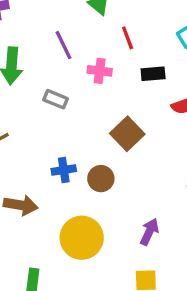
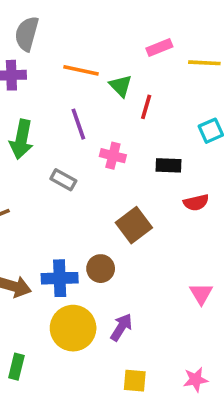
red line: (128, 38) -> (146, 107), moved, turned 30
blue cross: (64, 170) -> (60, 278), moved, size x1.4
purple arrow: (149, 232) -> (121, 327), moved

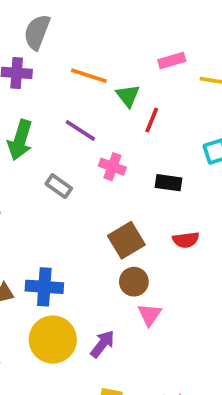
purple line: (78, 124) -> (80, 130), turned -44
red semicircle: (196, 203) -> (186, 240), moved
brown circle: (101, 269) -> (134, 282), moved
pink triangle: (201, 294) -> (150, 315), moved

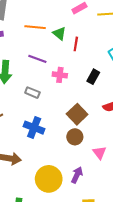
black rectangle: (169, 183) -> (93, 77), turned -56
brown circle: (134, 282) -> (75, 137), moved
blue cross: (44, 287) -> (34, 128), moved, turned 30

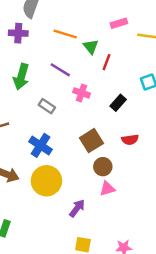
brown circle: (75, 137) -> (103, 167), moved
pink triangle: (99, 153) -> (107, 189), turned 40
yellow circle: (49, 179) -> (46, 181), moved

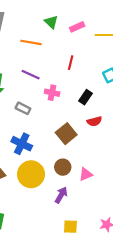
green triangle: (91, 47) -> (51, 22), moved
red semicircle: (130, 140) -> (94, 121), moved
brown circle: (103, 167) -> (63, 167), moved

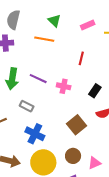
green triangle: (51, 22) -> (54, 21), moved
purple line: (31, 75) -> (38, 79), moved
gray rectangle: (23, 108) -> (27, 106), moved

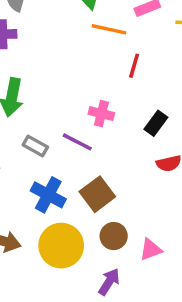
orange line: (44, 39) -> (109, 29), moved
purple line: (38, 79) -> (77, 142), moved
brown square: (76, 125) -> (97, 194), moved

